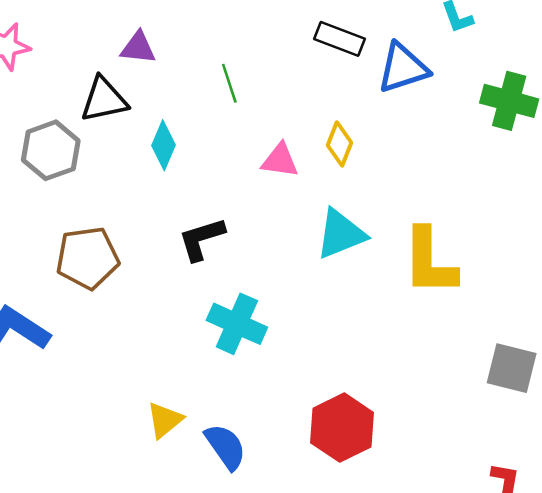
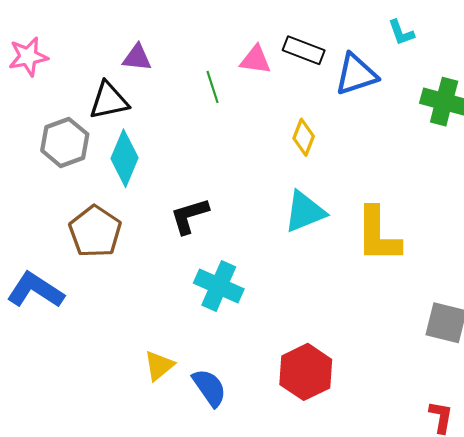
cyan diamond: (163, 145) -> (124, 158), moved, size x1.4
pink triangle: (280, 160) -> (255, 60), moved
brown pentagon: (87, 258) -> (95, 232), turned -30

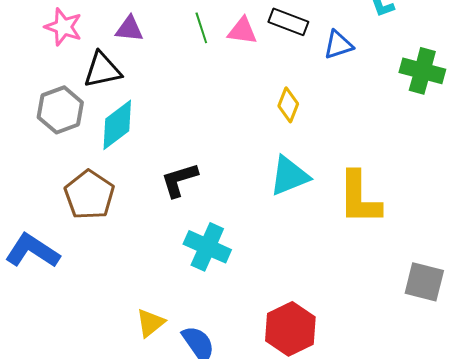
pink star: (28, 57) -> (63, 27), moved, turned 30
blue triangle: (356, 74) -> (338, 45), size x0.7
green line: (213, 87) -> (201, 28), moved
cyan diamond: (124, 158) -> (117, 125), turned 30

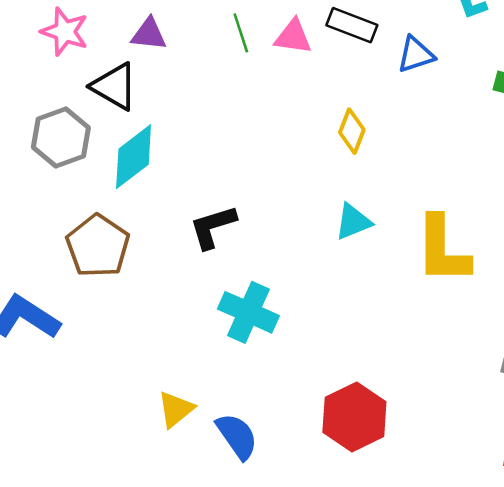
black triangle: (102, 70) -> (114, 86), turned 42
cyan triangle: (289, 176) -> (353, 222), size x0.7

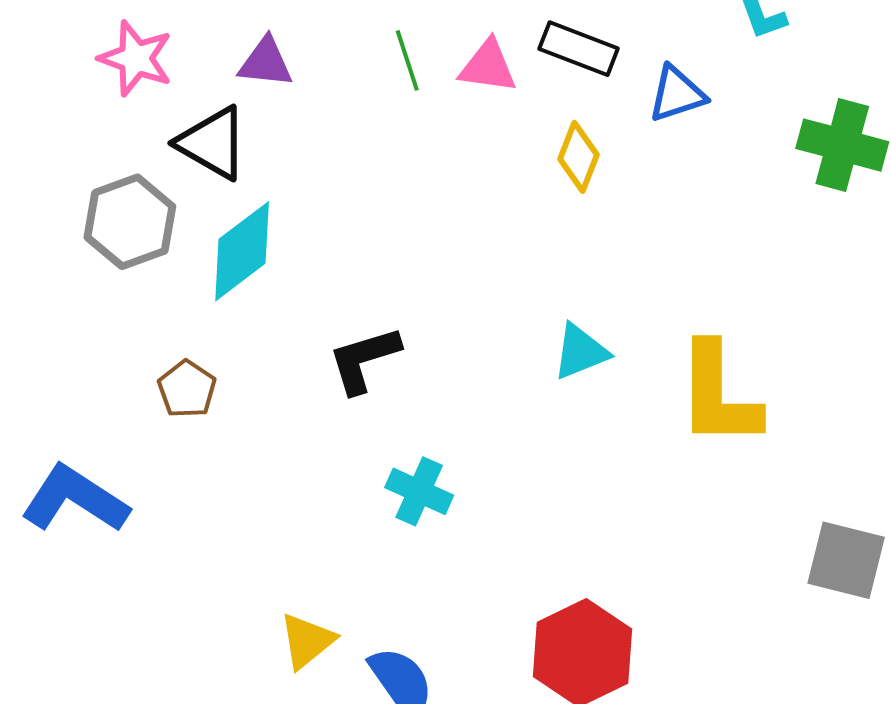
yellow diamond: (352, 131) -> (579, 157), moved
brown pentagon: (98, 246) -> (187, 389), size x0.6
cyan cross: (248, 312) -> (419, 491), size x0.7

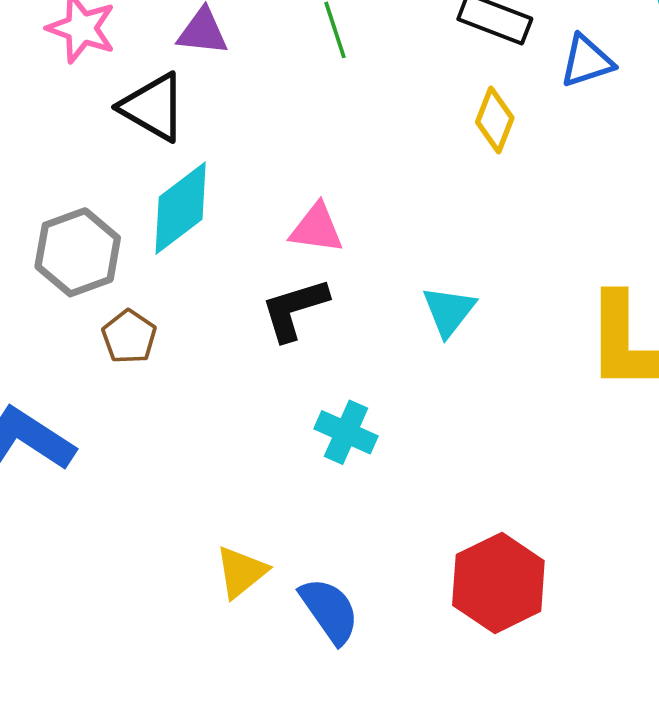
pink triangle: (488, 66) -> (317, 228), moved
gray hexagon: (130, 222) -> (78, 252), moved
cyan triangle: (581, 352) -> (449, 311), moved, turned -30

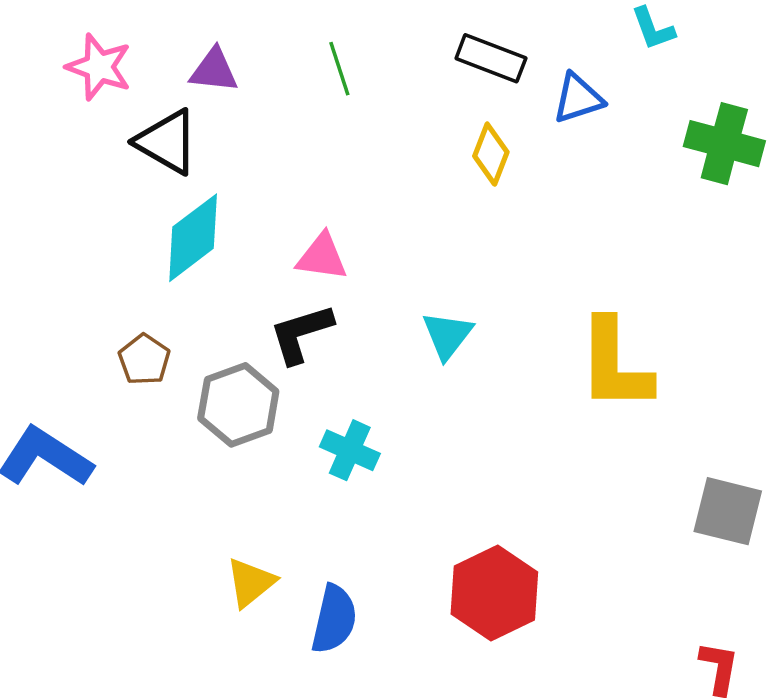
gray hexagon: (78, 252) -> (238, 405), moved
blue semicircle: (329, 611) -> (334, 619), turned 48

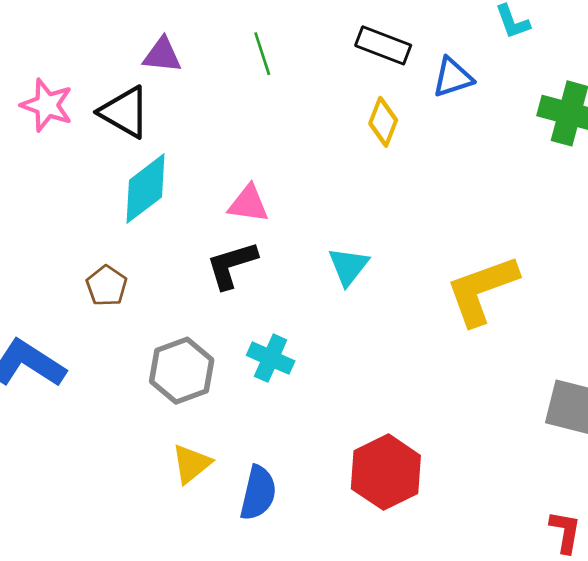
pink star: (99, 67) -> (47, 105), moved
yellow L-shape: (615, 365) -> (482, 290), turned 70
gray hexagon: (238, 405) -> (182, 371), moved

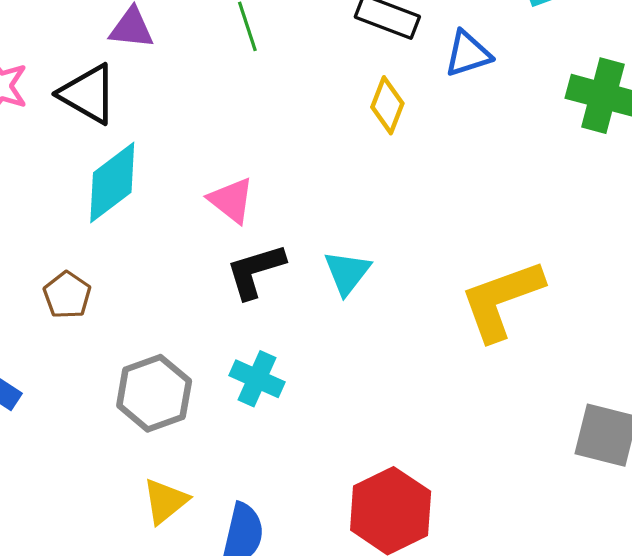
pink triangle: (248, 204) -> (231, 200), turned 30
black L-shape: (232, 265) -> (255, 271), moved

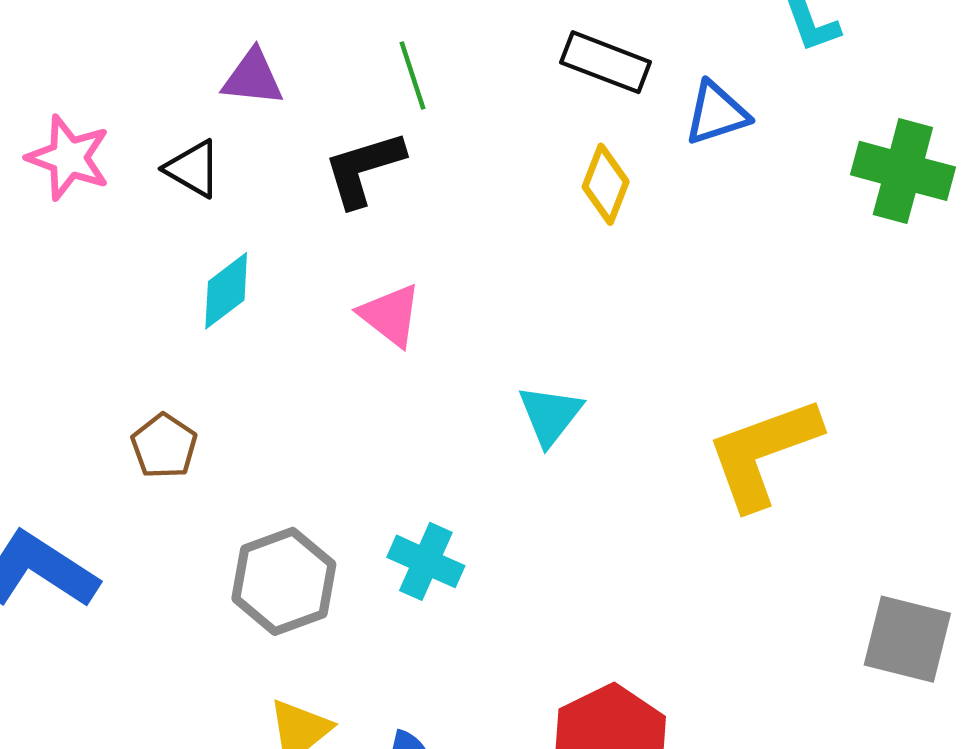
black triangle: (88, 94) -> (193, 169), size x0.7
cyan diamond: (112, 182) -> (226, 291), size x0.7
black L-shape: (255, 271) -> (364, 169), moved

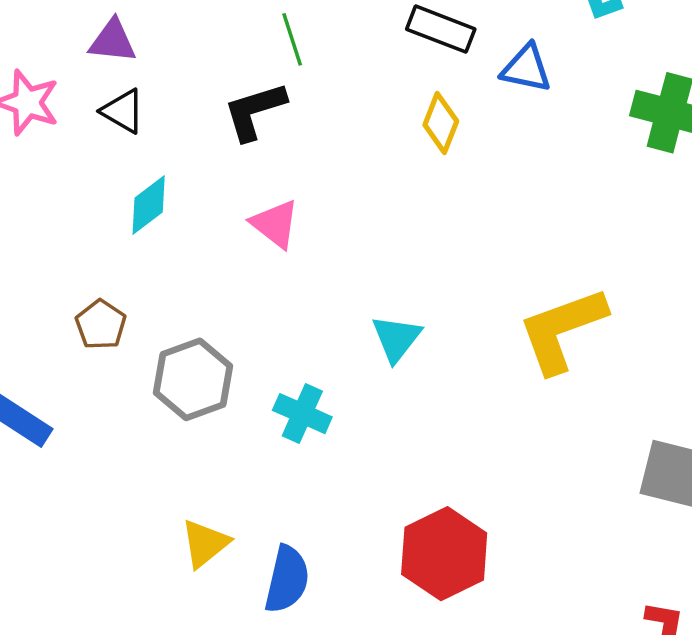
purple triangle: (253, 78) -> (113, 41), moved
blue triangle: (717, 113) -> (526, 68), turned 30
cyan triangle: (550, 415) -> (396, 338), moved
gray hexagon: (284, 581) -> (193, 379), moved

